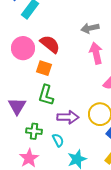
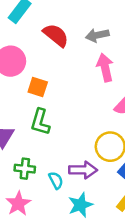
red semicircle: (50, 44) -> (56, 35), moved
purple arrow: (68, 117) -> (83, 170), moved

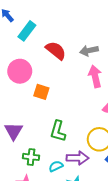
green L-shape: (40, 122) -> (58, 131), moved
cyan semicircle: (56, 180) -> (56, 166), turned -88

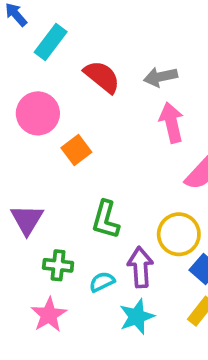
orange square: (41, 92) -> (76, 150), turned 35
purple arrow: (78, 158) -> (140, 267), turned -95

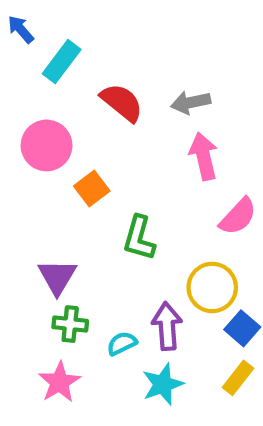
purple triangle: (27, 220) -> (57, 277), moved
green L-shape: (106, 220) -> (139, 238), moved

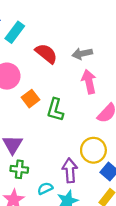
green L-shape: (139, 238) -> (55, 110), moved
cyan semicircle: (122, 343) -> (45, 188), moved

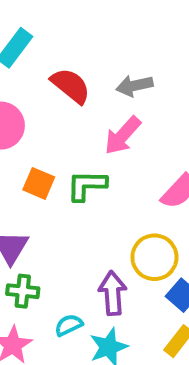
pink arrow: (89, 82) -> (123, 136), moved, turned -125
orange square: (31, 99) -> (39, 183), moved, turned -30
green L-shape: (55, 110) -> (87, 185), turned 75

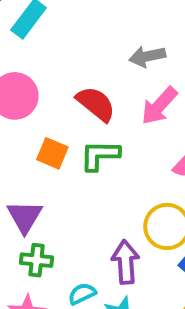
red semicircle: (71, 86) -> (96, 104), moved
pink arrow: (123, 136) -> (159, 106), moved

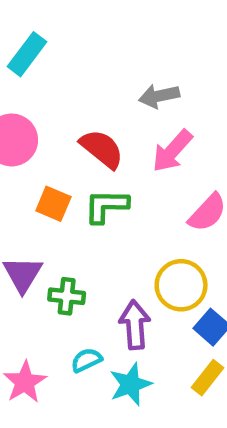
green cross: (37, 260) -> (67, 296), moved

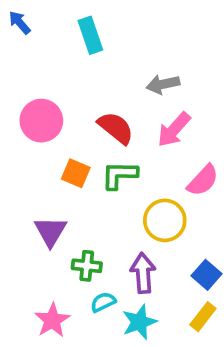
cyan rectangle: (27, 54) -> (90, 35), moved, turned -56
yellow circle: (181, 285) -> (165, 220), moved
green cross: (67, 296) -> (87, 266), moved

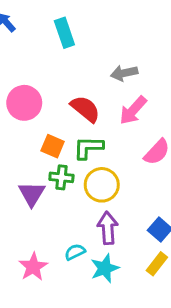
yellow circle: (165, 220) -> (102, 185), moved
green cross: (87, 266) -> (61, 177), moved

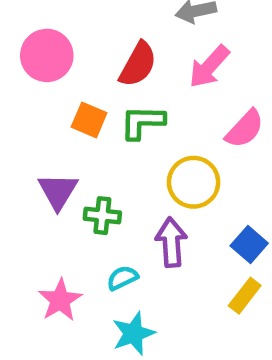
red semicircle: (85, 109) -> (138, 64), turned 80
green cross: (61, 177) -> (102, 216), moved
yellow circle: (102, 185) -> (194, 182), moved
cyan star: (105, 268) -> (134, 333), moved

